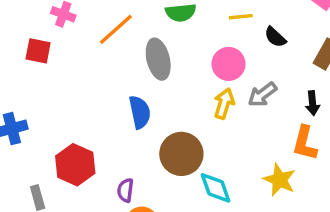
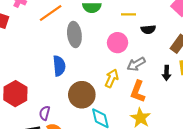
black semicircle: (275, 37) -> (148, 29), turned -56
yellow arrow: (224, 104) -> (112, 78), moved
orange L-shape: (305, 143) -> (138, 91), moved

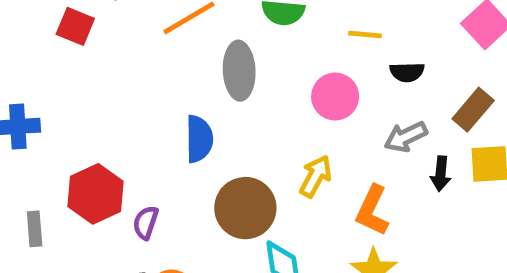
gray arrow: (136, 64) -> (406, 137), moved
purple semicircle: (45, 113) -> (146, 223), moved

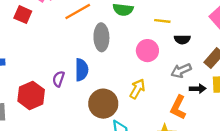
black arrow: (441, 174) -> (198, 89), turned -98
orange L-shape: (372, 210) -> (178, 107), moved
purple semicircle: (146, 223) -> (59, 79), moved

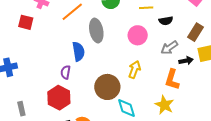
blue semicircle: (82, 70) -> (78, 52), moved
red hexagon: (31, 95) -> (59, 98), moved

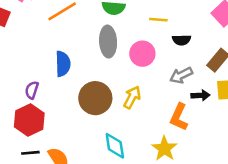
gray ellipse: (96, 31) -> (108, 42), moved
purple semicircle: (66, 72) -> (32, 90), moved
brown circle: (107, 87) -> (95, 98), moved

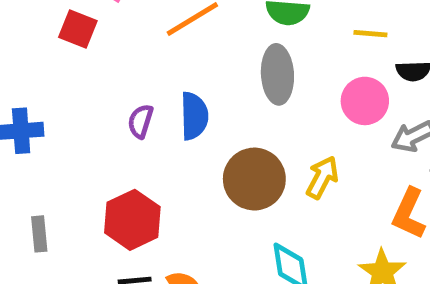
pink circle: (142, 54) -> (365, 101), moved
purple semicircle: (32, 90) -> (140, 121), moved

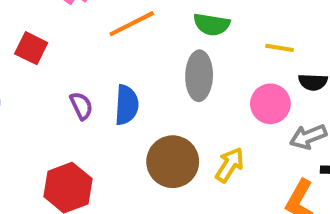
red square: (78, 29) -> (31, 48), moved
purple semicircle: (140, 121) -> (81, 106), turned 132

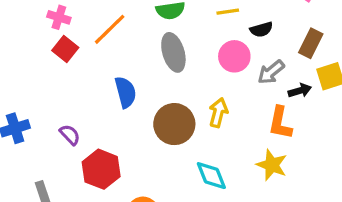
red square: (31, 48) -> (65, 49), moved, turned 30
purple semicircle: (81, 106) -> (70, 135), moved

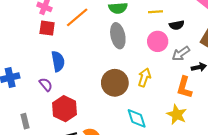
red square: (65, 49) -> (47, 28), turned -35
blue semicircle: (126, 92) -> (58, 61), moved

